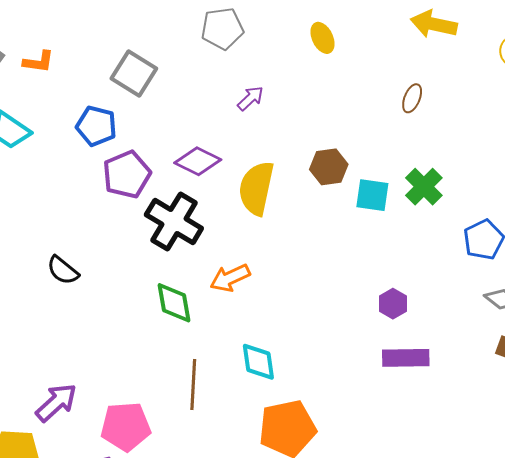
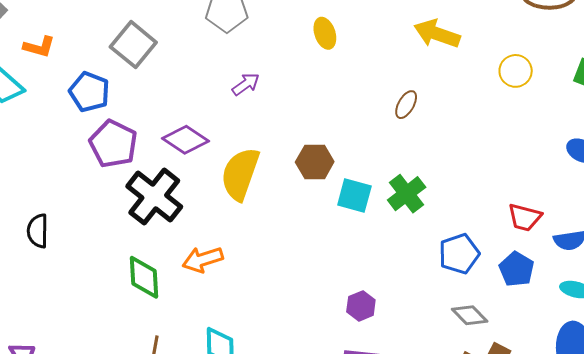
orange L-shape: (38, 62) -> (39, 47), moved
purple pentagon: (127, 174) -> (113, 144), turned -30
black semicircle: (63, 270) -> (38, 231), turned 44

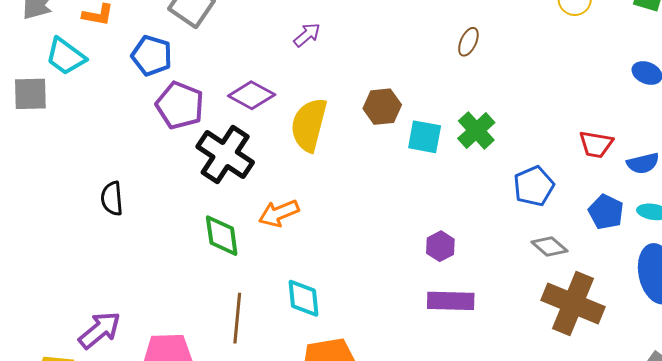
blue pentagon: (517, 269) -> (606, 212), moved

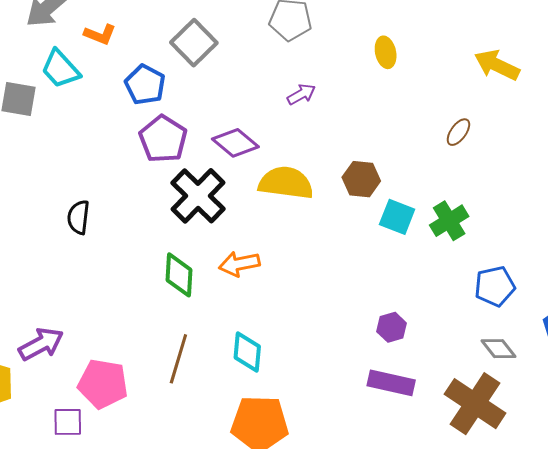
yellow semicircle: (309, 125) -> (286, 183), turned 72
brown cross: (573, 303) -> (475, 404), moved

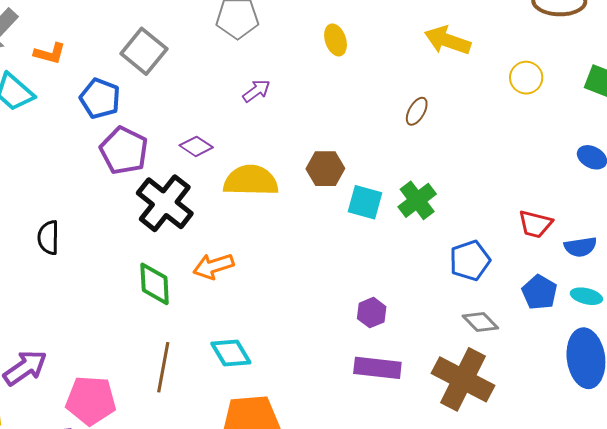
purple diamond: (235, 143) -> (196, 146), size x0.7
cyan diamond: (247, 352) -> (231, 353), turned -30

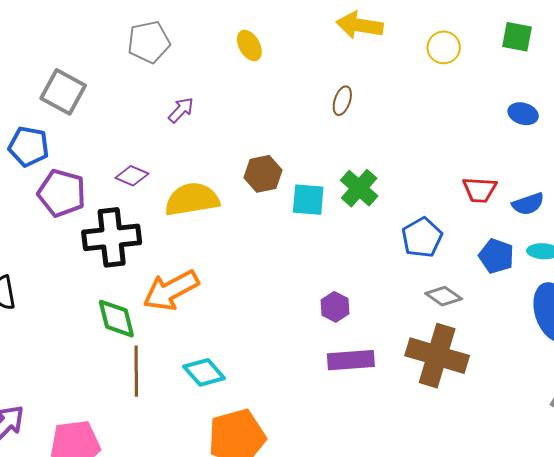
black cross: (165, 203) -> (112, 237), turned -34
orange arrow: (213, 266) -> (171, 290), size x1.4
brown line: (163, 367) -> (136, 371), moved

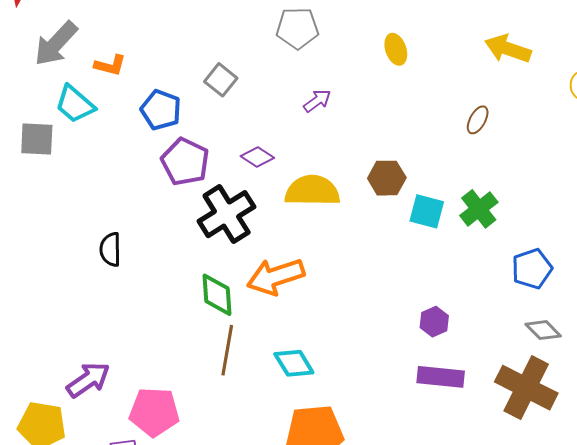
gray square: (63, 92) -> (221, 80), moved, size x0.7
black cross: (112, 237) -> (227, 214), turned -36

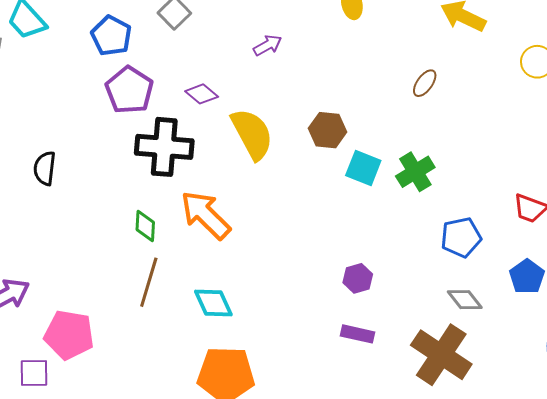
yellow semicircle: (312, 191) -> (252, 134), turned 54
black cross: (227, 214) -> (164, 147), turned 30
orange arrow: (276, 277) -> (206, 215), turned 56
green diamond: (217, 295) -> (145, 226), size x0.7
purple rectangle: (441, 377) -> (357, 334), size x0.7

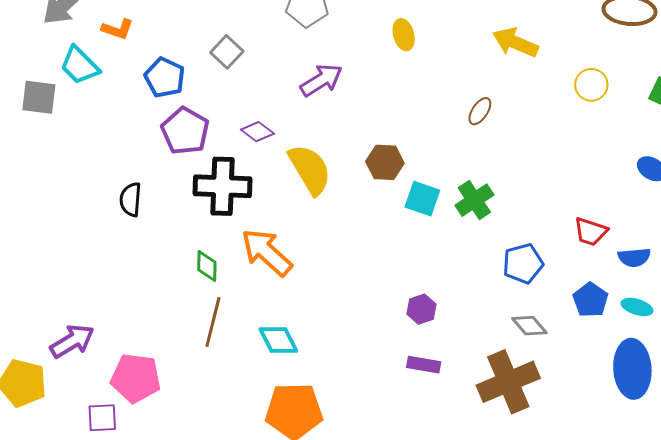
purple arrow: (268, 45) -> (321, 80), size x1.5
black semicircle: (45, 168) -> (131, 200), moved
brown cross: (441, 355) -> (508, 382), turned 36

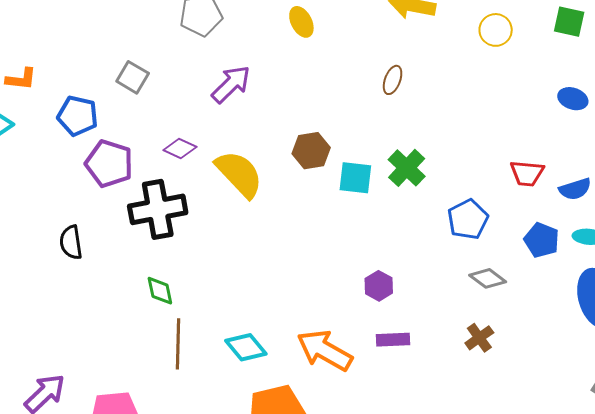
orange arrow: (267, 252) -> (325, 350), moved
brown cross: (508, 382) -> (479, 338), size x0.5

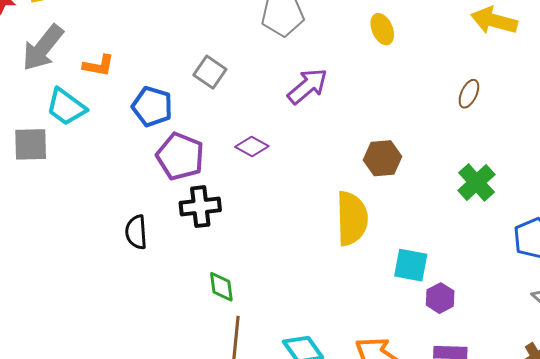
yellow semicircle: (239, 174) -> (352, 218), moved, turned 38
cyan square: (355, 178) -> (411, 265), moved
black cross: (158, 209) -> (200, 207), moved, size x0.7

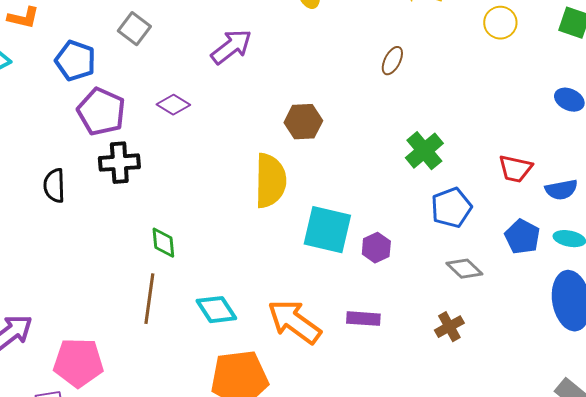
green cross: (476, 182) -> (424, 151), moved
cyan square: (411, 265) -> (327, 230), size x1.4
green diamond: (221, 287) -> (163, 243), moved
purple hexagon: (440, 298) -> (376, 248), moved

